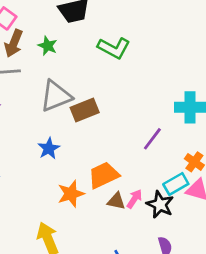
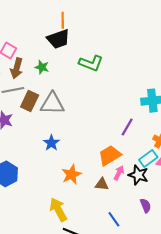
gray triangle: (56, 96) -> (52, 104), turned 30
brown rectangle: (85, 110) -> (30, 101), moved, turned -36
orange trapezoid: (104, 175) -> (110, 155), moved
brown triangle: (116, 201) -> (102, 184), moved

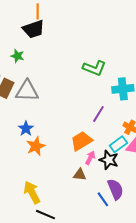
green L-shape: (91, 63) -> (94, 68), moved
orange star: (71, 174) -> (36, 146), moved
brown triangle: (102, 184) -> (80, 175), moved
purple semicircle: (146, 206) -> (115, 189), size x1.5
blue line: (114, 219) -> (103, 199), moved

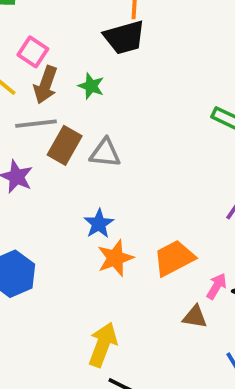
gray triangle: (27, 91) -> (105, 153), size x0.7
orange trapezoid: (81, 141) -> (174, 258), moved
yellow arrow: (32, 192) -> (103, 345), turned 45

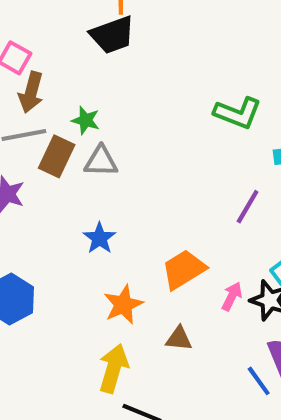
green star: (91, 86) -> (86, 120), moved
orange star: (115, 258) -> (123, 305), moved
brown triangle: (195, 317) -> (179, 339), moved

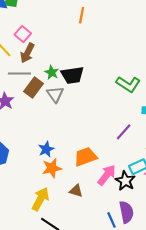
black trapezoid: (112, 35) -> (72, 75), moved
gray triangle: (101, 161) -> (55, 94), turned 42
blue star: (100, 238) -> (46, 149), moved
pink arrow: (232, 296) -> (107, 175), size x1.5

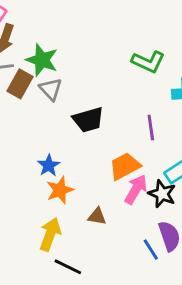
green star: (52, 72) -> (42, 60), size x1.6
black trapezoid: (72, 75) -> (88, 120), moved
purple line: (124, 132) -> (151, 127), turned -42
orange trapezoid: (85, 157) -> (125, 166), moved

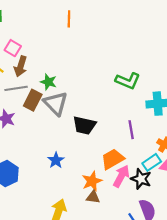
green star: (42, 60) -> (48, 82), size x0.7
gray triangle: (51, 89) -> (56, 103), size x1.4
black trapezoid: (88, 120) -> (84, 125), turned 30
orange star: (60, 190) -> (92, 181), moved

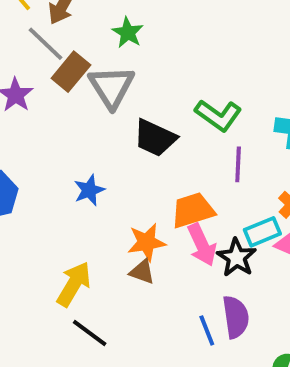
green L-shape: (128, 81) -> (218, 115), moved
green star: (48, 82) -> (128, 33), moved
gray line: (16, 88) -> (45, 44), turned 40
pink arrow: (121, 176) -> (202, 245), turned 115

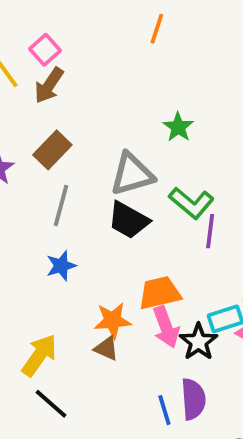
green star: (128, 33) -> (178, 127), moved
gray line: (45, 44) -> (61, 206), moved, turned 57
gray triangle: (111, 87) -> (132, 174), moved, turned 42
purple line: (238, 164) -> (210, 231), moved

